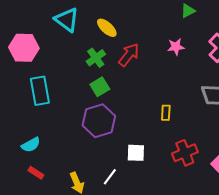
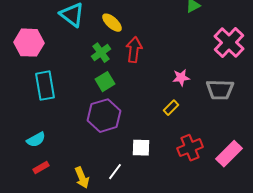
pink star: (176, 47) -> (181, 78), moved
red arrow: (129, 55) -> (134, 50), turned -30
yellow rectangle: (166, 113) -> (171, 108), turned 42
red rectangle: (36, 173) -> (41, 168), turned -63

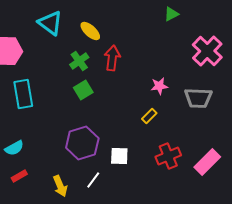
purple hexagon: (104, 116) -> (82, 143), moved

